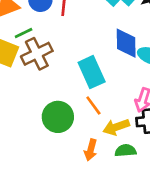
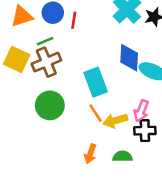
green line: (24, 33) -> (45, 41), moved
green circle: (58, 117) -> (50, 105), moved
yellow arrow: (116, 127) -> (115, 121), moved

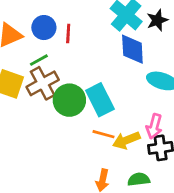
blue diamond: (129, 58) -> (132, 49), moved
green circle: (50, 105) -> (69, 100), moved
orange line: (96, 113) -> (103, 134), turned -36

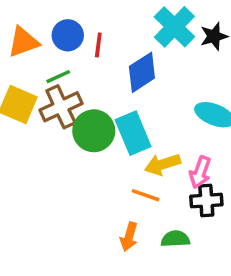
blue diamond: (132, 49) -> (142, 72), moved, turned 56
orange line: (103, 134) -> (146, 195), moved
yellow arrow: (126, 140) -> (162, 164), moved

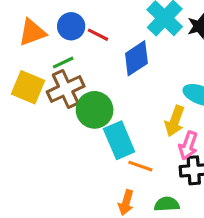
red line: (98, 45) -> (98, 35), turned -70
cyan rectangle: (133, 133) -> (119, 140), moved
yellow arrow: (162, 164) -> (175, 121), moved, turned -52

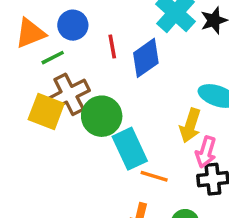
red line: (98, 35) -> (112, 46), moved, turned 55
green line: (63, 63) -> (53, 58), moved
yellow square: (28, 87) -> (46, 111), moved

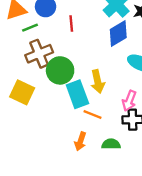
blue diamond: (146, 58) -> (118, 33), moved
yellow square: (46, 111) -> (22, 92), moved
yellow arrow: (190, 125) -> (98, 82), moved, turned -35

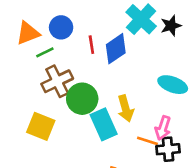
blue diamond: (118, 33) -> (116, 49), moved
orange line: (93, 114) -> (147, 141), moved

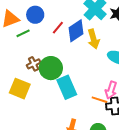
red line: (91, 45) -> (58, 28), turned 48
brown cross: (57, 81) -> (34, 64), moved, size x0.6
yellow arrow: (126, 108) -> (93, 39), moved

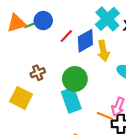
green line: (23, 33) -> (31, 25), moved
green circle: (51, 68) -> (75, 79), moved

